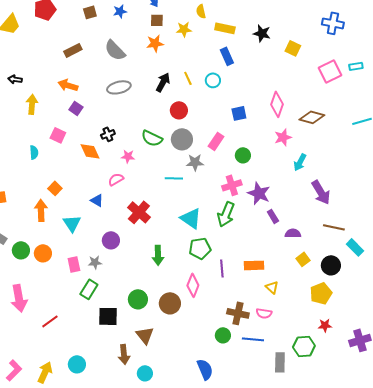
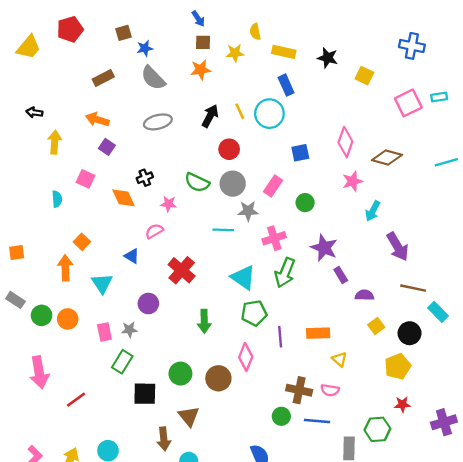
blue star: (120, 11) -> (145, 48), moved
cyan circle: (213, 80) -> (269, 114), size x1.6
pink cross: (232, 185) -> (274, 238), moved

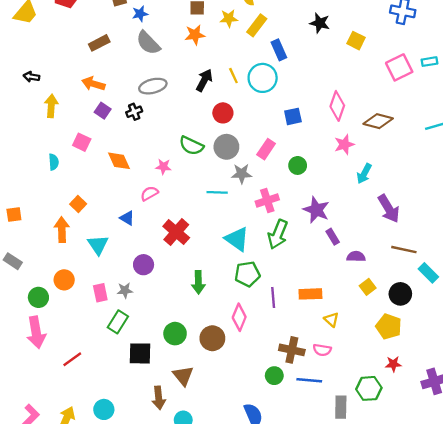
yellow rectangle: (284, 52) -> (257, 25), moved, turned -65
black cross: (145, 178) -> (134, 112), moved
green circle: (42, 315) -> (38, 297), moved
yellow pentagon: (398, 366) -> (389, 327), turned -30

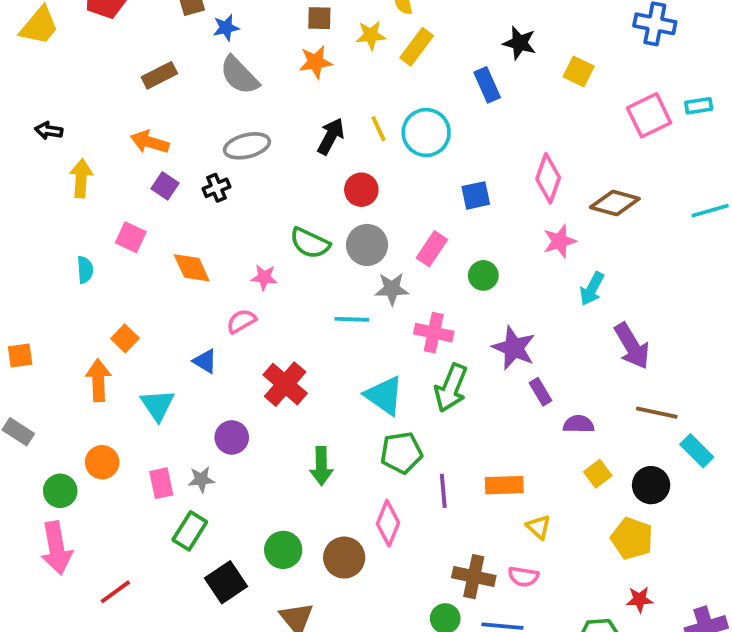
blue rectangle: (279, 50) -> (487, 85), moved
pink cross: (267, 201) -> (434, 333), turned 30
black square: (140, 353) -> (226, 582), turned -35

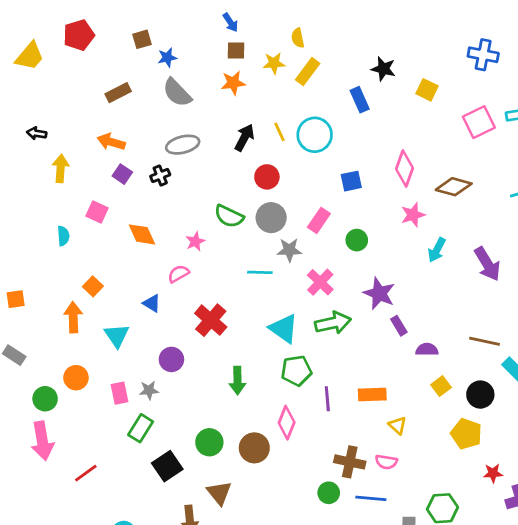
pink star: (264, 277) -> (195, 241), turned -30
pink cross: (434, 333) -> (320, 282), turned 32
purple arrow: (632, 346) -> (487, 264), moved
green arrow: (451, 388) -> (333, 323), turned -124
red star: (640, 599) -> (493, 473), moved

